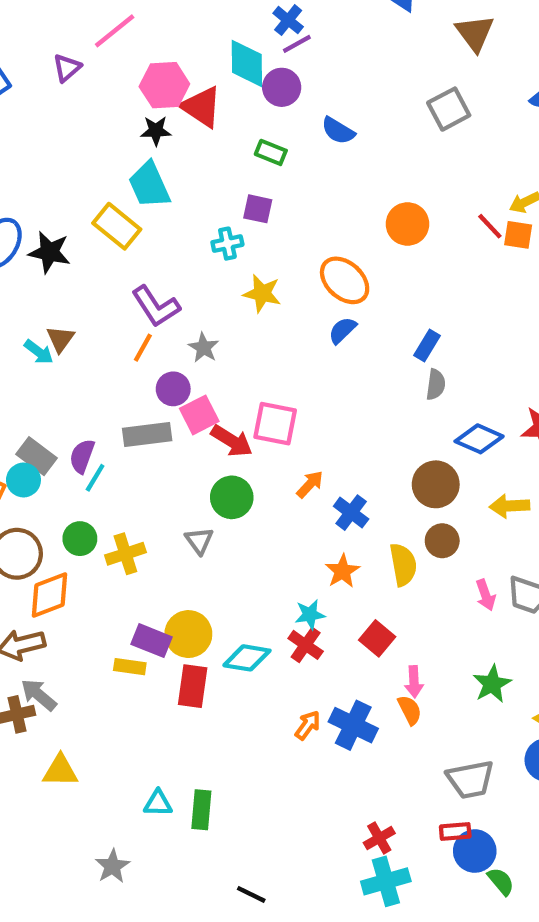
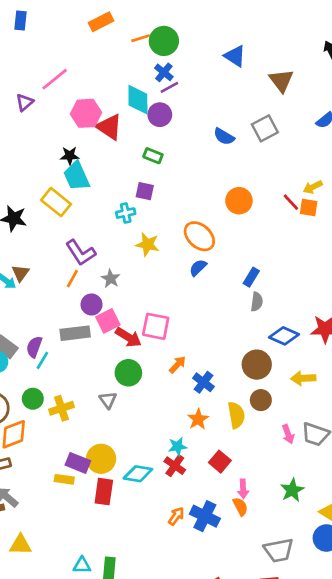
black star: (156, 131) -> (70, 156), moved
blue semicircle: (338, 131) -> (224, 137), moved

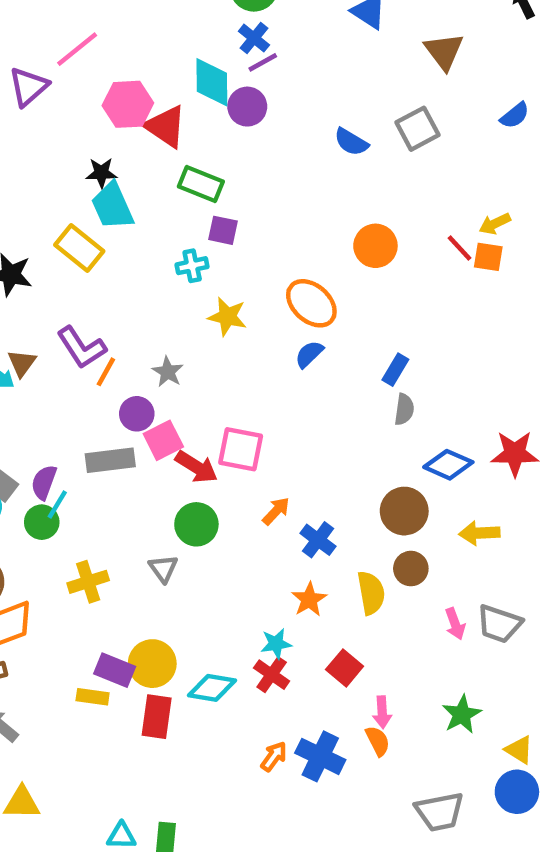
purple triangle: (25, 102) -> (28, 87), size x1.4
green rectangle: (153, 156) -> (201, 184), moved, size x1.4
purple L-shape: (81, 253) -> (82, 347), moved
green circle: (33, 399) -> (42, 522), moved

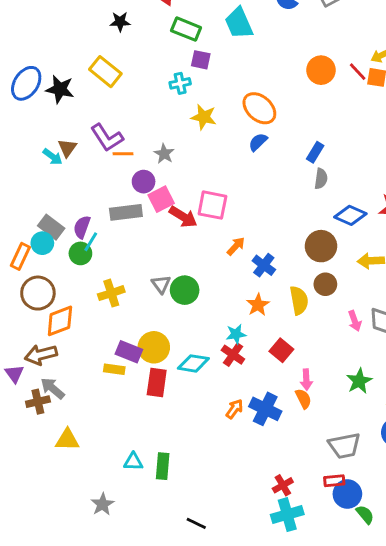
cyan trapezoid: (112, 206) -> (239, 23), moved
orange circle: (375, 246) -> (321, 70), moved
orange line: (106, 372) -> (123, 154), turned 60
green circle: (196, 524) -> (185, 290), moved

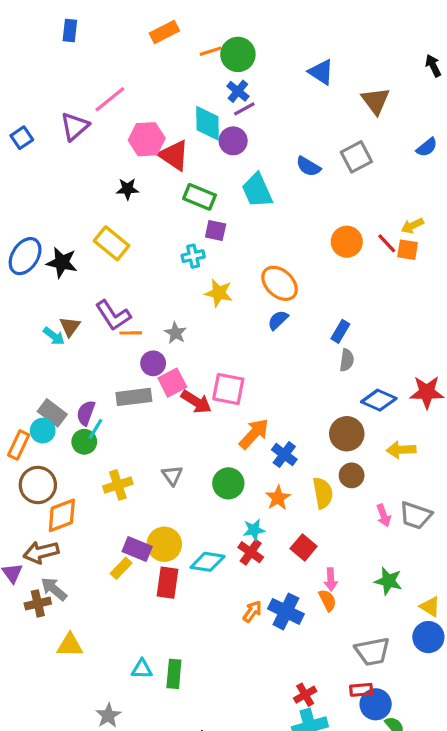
orange arrow: (236, 246) -> (254, 434), size x1.5
green circle: (185, 290) -> (228, 483), moved
yellow rectangle: (114, 369) -> (121, 568), turned -54
green star: (359, 381) -> (388, 581), turned -30

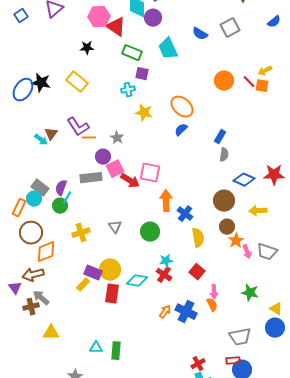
black star: (62, 263) -> (41, 83), moved
orange arrow: (254, 434) -> (166, 201), turned -45
yellow semicircle: (323, 493) -> (198, 238), moved
orange star: (278, 498) -> (236, 241), moved

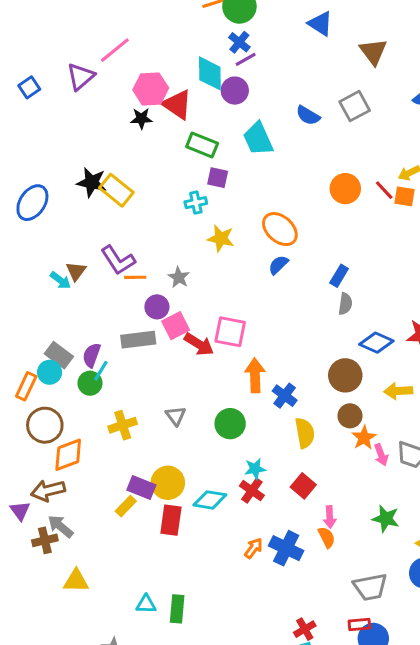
black star: (87, 48) -> (141, 119), moved
black star: (41, 83) -> (92, 182), moved

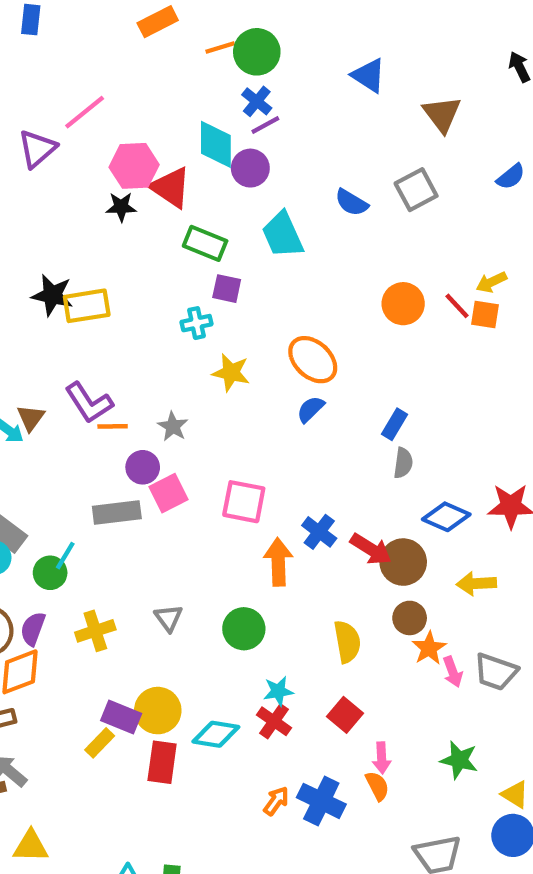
yellow rectangle: (116, 190) -> (87, 306), turned -48
red arrow: (199, 344) -> (371, 549), moved
purple semicircle: (92, 355) -> (33, 629), moved
blue cross: (285, 396) -> (319, 532), moved

